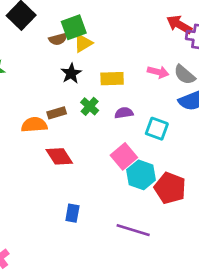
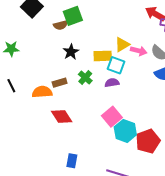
yellow triangle: (83, 43) -> (122, 45), moved
cyan square: (157, 129) -> (116, 65), moved
red pentagon: (170, 188) -> (148, 141), turned 30

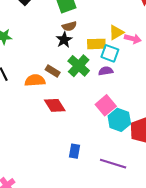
brown semicircle: (61, 25) -> (69, 26), moved
green cross: (85, 78) -> (79, 66), size x1.5
brown rectangle: (60, 83) -> (53, 71), turned 48
blue rectangle: (72, 161) -> (75, 151), moved

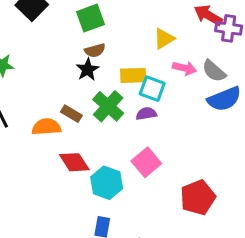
yellow triangle: (116, 32) -> (164, 39), moved
cyan hexagon: (119, 120) -> (107, 183), moved

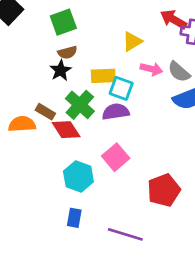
purple semicircle: (146, 114) -> (116, 112), size x1.4
red diamond: (74, 162) -> (66, 130), moved

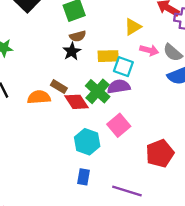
green cross: (80, 105) -> (98, 91), moved

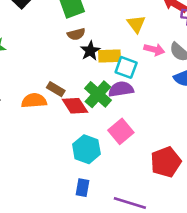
yellow triangle: (133, 27) -> (136, 24), turned -36
black star: (72, 51) -> (90, 51), moved

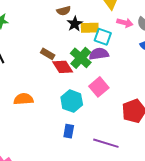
orange semicircle: (34, 101) -> (24, 99), moved

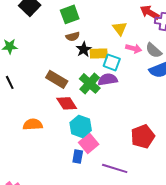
brown rectangle: (48, 54) -> (57, 79), size x1.5
red diamond: (63, 67) -> (67, 103), moved
pink square: (99, 87) -> (89, 143), moved

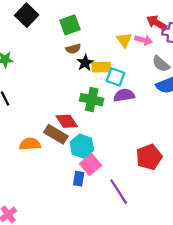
pink arrow: (134, 48) -> (144, 40), moved
brown rectangle: (57, 79) -> (56, 134), moved
purple semicircle: (108, 79) -> (124, 95), moved
green cross: (90, 83) -> (92, 100), turned -30
purple line: (115, 168) -> (119, 192), turned 40

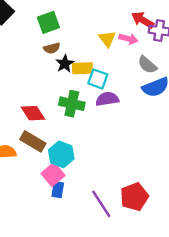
red diamond: (67, 121) -> (33, 113), moved
red pentagon: (149, 157) -> (134, 197), moved
pink square: (91, 165) -> (53, 174), moved

